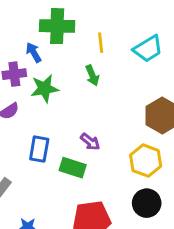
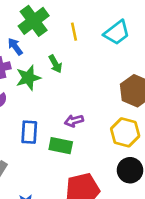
green cross: (57, 26) -> (34, 21), turned -32
green arrow: (92, 75) -> (55, 64), moved
purple arrow: (90, 142) -> (74, 121), turned 132

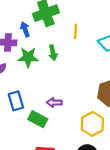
blue rectangle: (29, 132) -> (16, 101), turned -36

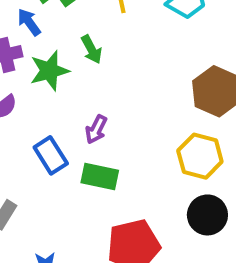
purple arrow: (54, 102) -> (96, 129), moved, turned -48

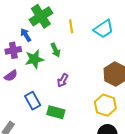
purple arrow: (96, 129) -> (63, 80), moved

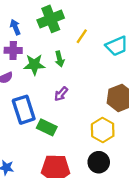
yellow line: (71, 26) -> (82, 36), turned 32
blue arrow: (26, 35) -> (15, 27), moved
blue rectangle: (33, 101) -> (24, 110), size x1.4

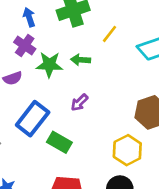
purple cross: (13, 50) -> (25, 46), turned 30
green arrow: (60, 59) -> (81, 60), turned 104
blue rectangle: (24, 110) -> (33, 119), turned 52

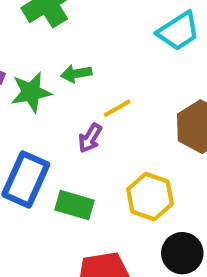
yellow line: (110, 34) -> (117, 108), moved, turned 36
yellow hexagon: (127, 150) -> (150, 197), moved

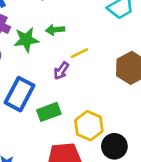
yellow hexagon: (150, 197) -> (89, 126), moved
green rectangle: (74, 205) -> (49, 112), turned -40

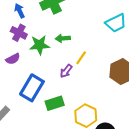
yellow line: (79, 53) -> (81, 58), turned -32

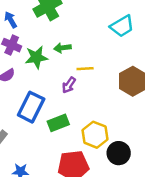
yellow line: (81, 58) -> (85, 69), turned 56

